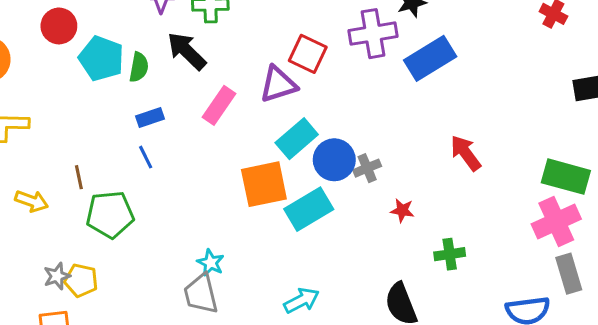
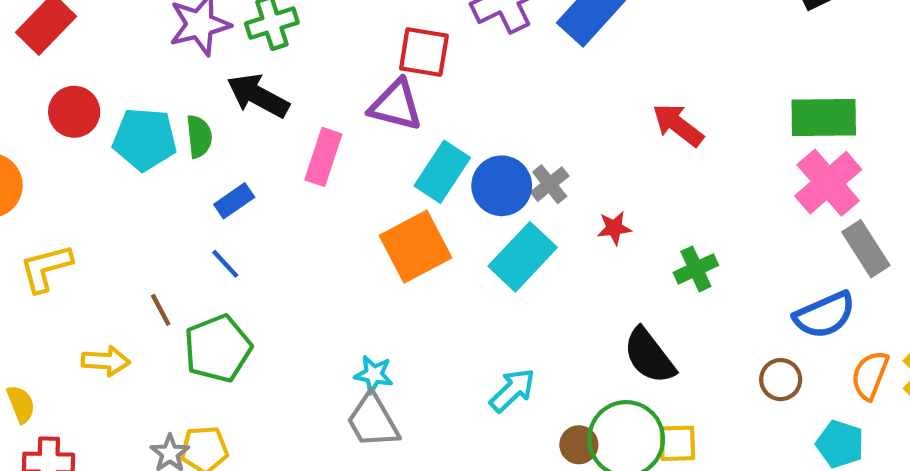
purple triangle: (278, 84) -> (396, 105), turned 48
blue line: (146, 157) -> (225, 264), moved
cyan rectangle: (309, 209) -> (523, 257), moved

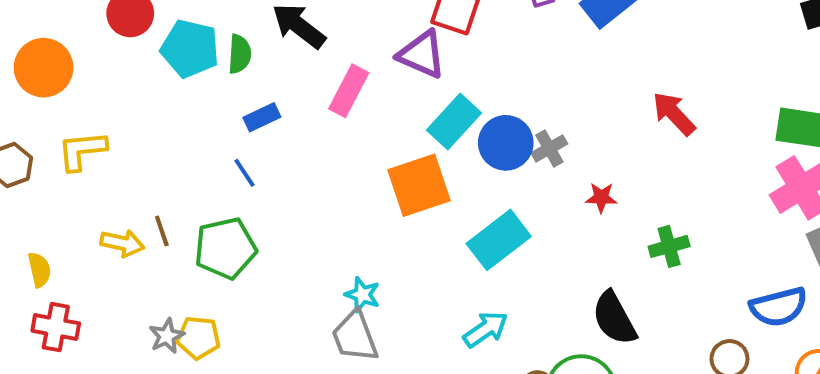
cyan rectangle: (523, 257) -> (499, 240), moved
brown line: (161, 310) -> (162, 231), moved

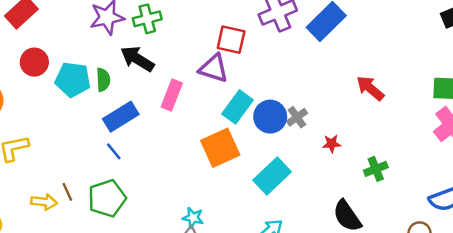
blue rectangle: (262, 117) -> (121, 117), size x1.6

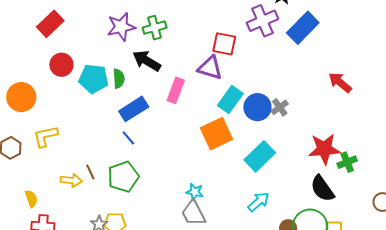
red star: (332, 144) -> (324, 149), moved, size x2.0
green cross: (376, 169) -> (347, 162), moved

